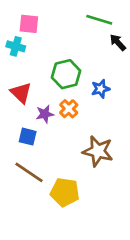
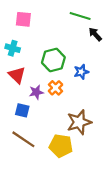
cyan cross: (16, 46) -> (13, 48), moved
brown star: (98, 151) -> (79, 122), turned -30
yellow pentagon: (65, 192) -> (61, 146), moved

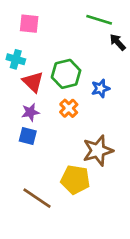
red triangle: (17, 75) -> (33, 82), moved
purple star: (36, 92) -> (30, 112), moved
brown line: (23, 139) -> (37, 198), moved

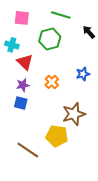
green line: (99, 20) -> (61, 15), moved
green hexagon: (66, 74) -> (50, 39), moved
blue star: (100, 88) -> (83, 74), moved

